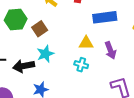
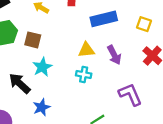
brown square: (40, 29) -> (33, 40), turned -35
black arrow: (24, 66) -> (20, 83), turned 60

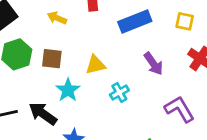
yellow triangle: (86, 50) -> (95, 65), moved
cyan cross: (84, 75) -> (119, 92), turned -32

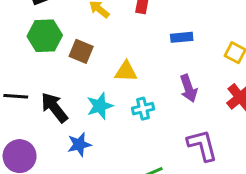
blue rectangle: (135, 22) -> (182, 37), size x0.6
cyan star: (68, 90) -> (100, 106), moved

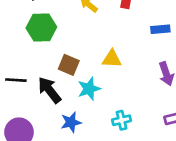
brown square: (81, 51) -> (69, 65), moved
cyan cross: (143, 109) -> (122, 120), moved

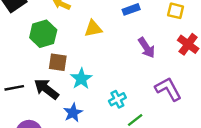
green hexagon: (41, 28) -> (43, 34), moved
yellow triangle: (112, 59) -> (93, 29), moved

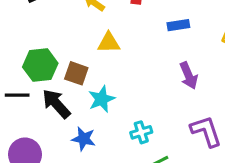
yellow triangle: (93, 29) -> (109, 43), moved
green hexagon: (43, 34) -> (40, 65), moved
blue star: (73, 113) -> (84, 139), turned 30

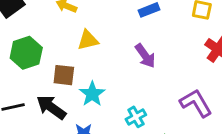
green hexagon: (40, 65) -> (26, 53), moved
purple arrow: (189, 76) -> (145, 56), moved

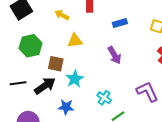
black arrow: (51, 107) -> (45, 86), turned 105
cyan cross: (136, 117) -> (104, 98), turned -32

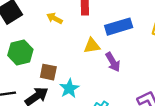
blue rectangle: (120, 23) -> (119, 27), size x1.6
yellow triangle: (75, 41) -> (92, 46), moved

